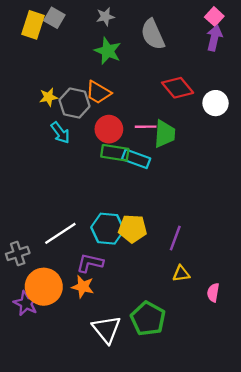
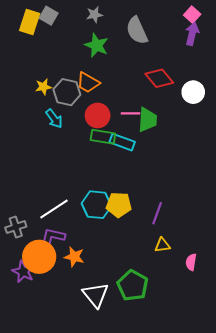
purple L-shape: (90, 263) -> (53, 237), moved

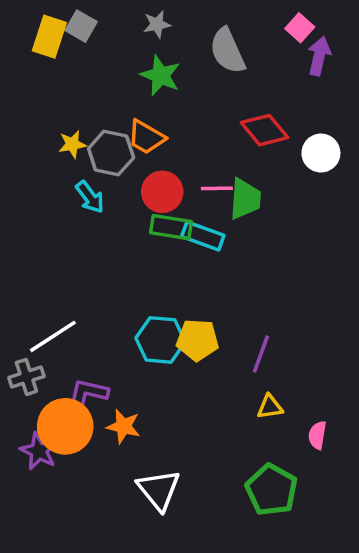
pink square: (192, 15) -> (300, 28), moved
white line: (54, 209) -> (53, 336), moved
green pentagon: (133, 285) -> (272, 490), moved

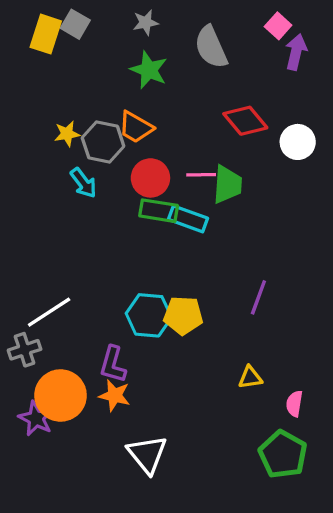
purple line: (261, 354) -> (258, 297), moved
purple L-shape: (88, 393) -> (113, 364), moved, turned -87
green pentagon: (272, 490) -> (283, 454), moved

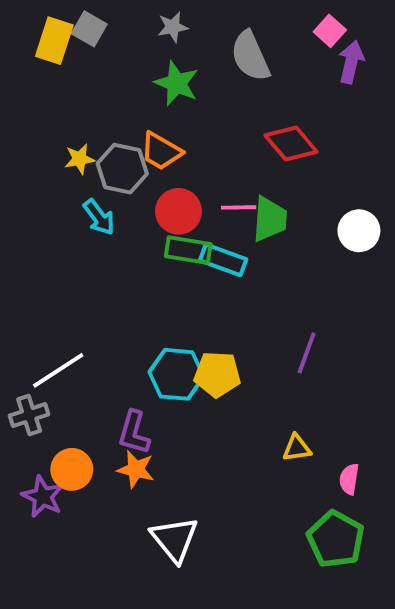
white circle: (298, 142) -> (359, 231), moved
orange circle: (61, 395) -> (72, 469), size x0.7

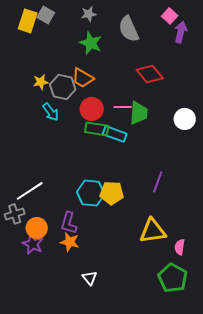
yellow triangle: (297, 448) -> (153, 231), size x1.8
orange circle: (72, 469) -> (37, 228), moved
purple star: (43, 497) -> (33, 244), moved
white triangle: (175, 539) -> (90, 278), size x0.6

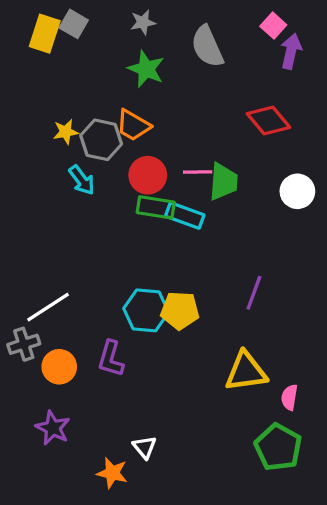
red diamond: (150, 74) -> (268, 120), moved
orange star: (70, 242) -> (112, 473), moved
purple star: (33, 244) -> (53, 428), moved

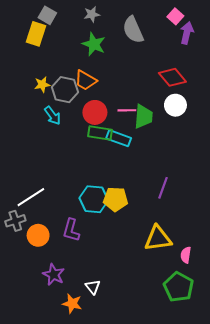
yellow rectangle: (45, 34) -> (36, 34), moved
white circle: (297, 191) -> (175, 105), moved
purple star: (53, 428) -> (54, 275), moved

